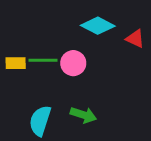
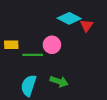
red triangle: (135, 39) -> (87, 25), moved, turned 40
green line: (43, 60) -> (33, 55), moved

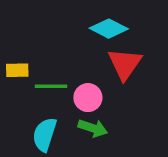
red triangle: (87, 25) -> (125, 64), moved, size x1.6
pink circle: (52, 45) -> (88, 98), moved

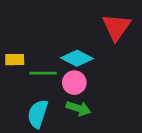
cyan diamond: (109, 29) -> (77, 58), moved
red triangle: (125, 64) -> (116, 27), moved

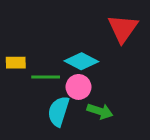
green arrow: (78, 108) -> (100, 111), moved
cyan semicircle: (38, 114) -> (59, 111), moved

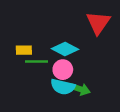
yellow rectangle: (16, 63) -> (24, 50), moved
cyan semicircle: (59, 111) -> (63, 87), moved, turned -95

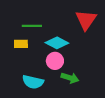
green line: (37, 62) -> (32, 26), moved
cyan semicircle: (63, 87) -> (33, 82), moved

